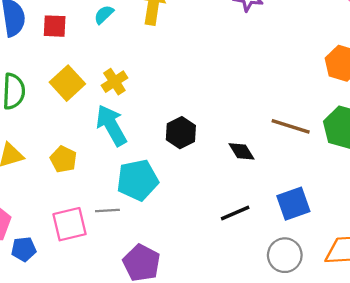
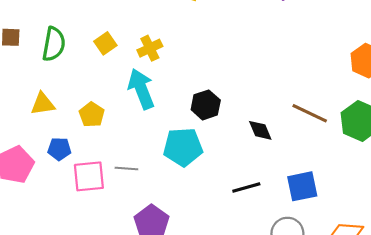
yellow square: (67, 83) -> (105, 43), size x0.7
cyan pentagon: (138, 180) -> (183, 147), moved
blue pentagon: (24, 249) -> (59, 149), moved

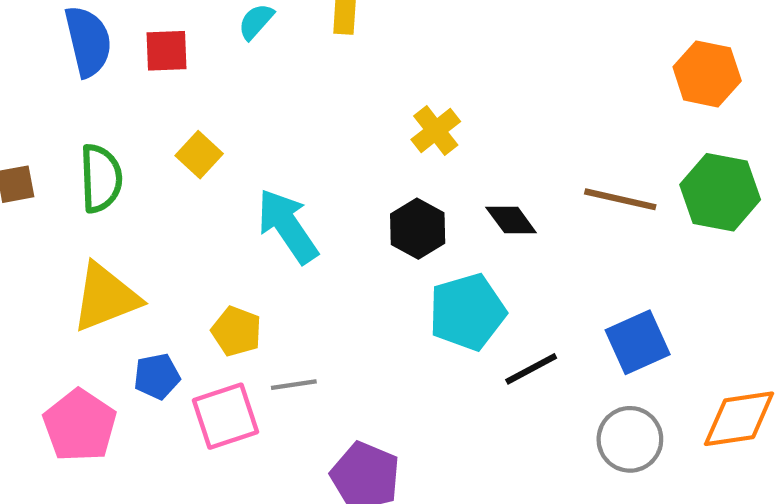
yellow cross: (150, 48) -> (436, 131), moved
yellow triangle: (43, 104) -> (106, 297), size x1.5
yellow pentagon: (92, 115) -> (236, 331), moved
black diamond: (260, 130) -> (511, 220), moved
cyan pentagon: (183, 147) -> (467, 312), moved

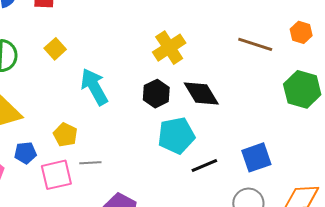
orange hexagon: (707, 74) -> (301, 32), size x0.7
yellow cross: (436, 131) -> (169, 48), size x1.4
brown line: (620, 199) -> (255, 44), moved
black diamond: (511, 220) -> (201, 94), size x1.5

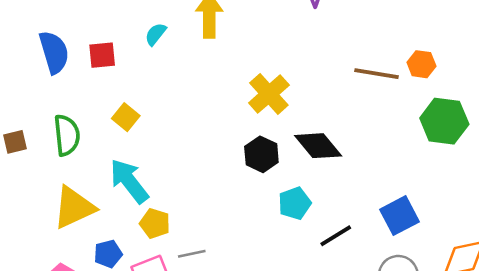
orange hexagon: (301, 32) -> (421, 64), moved
cyan arrow: (94, 87) -> (129, 181), moved
cyan pentagon: (176, 136) -> (295, 203), size x0.7

